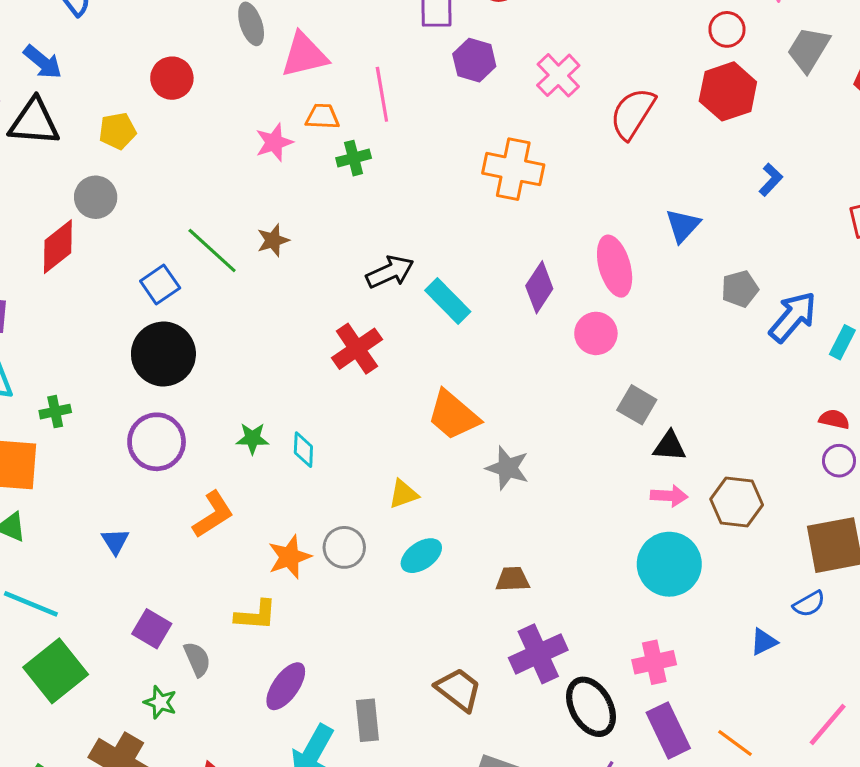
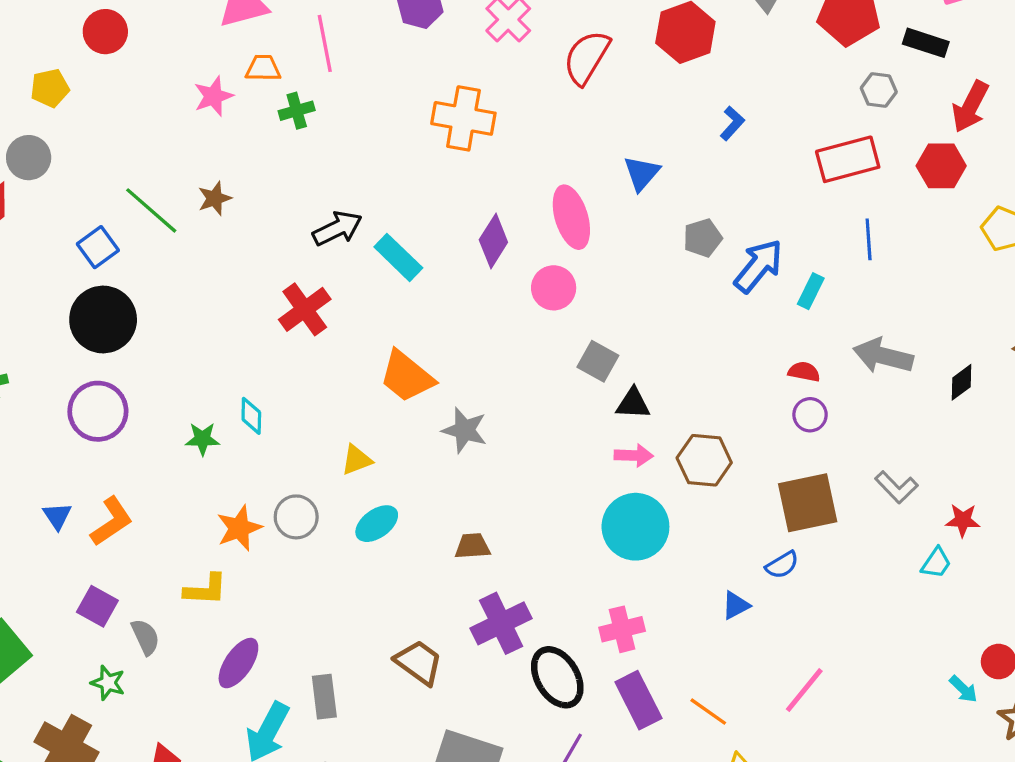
green star: (252, 438) -> (202, 439), moved
orange L-shape: (213, 514) -> (112, 521), moved

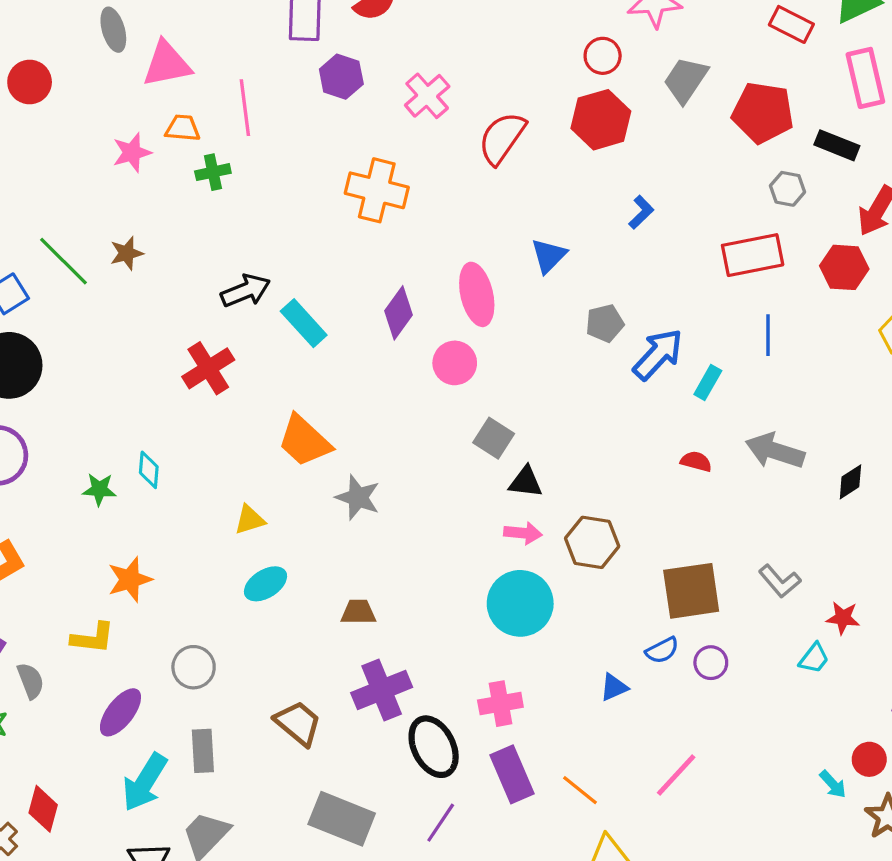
purple circle: (810, 415) -> (711, 663), moved
gray circle: (296, 517) -> (194, 667), moved

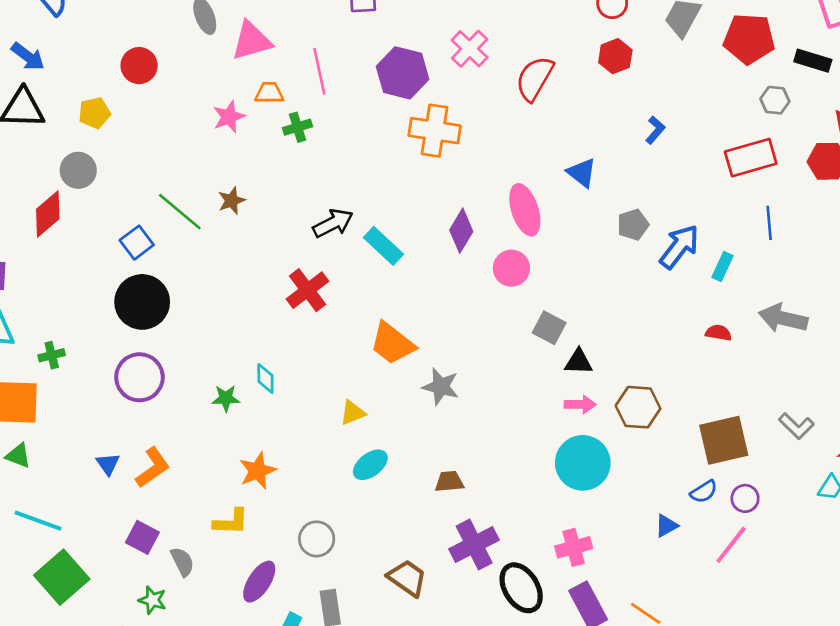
purple hexagon: (341, 77) -> (403, 73), moved, size x1.4
red hexagon: (601, 120) -> (615, 56), size x0.7
blue triangle: (549, 256) -> (582, 173), turned -32
pink line: (676, 775) -> (731, 545), moved

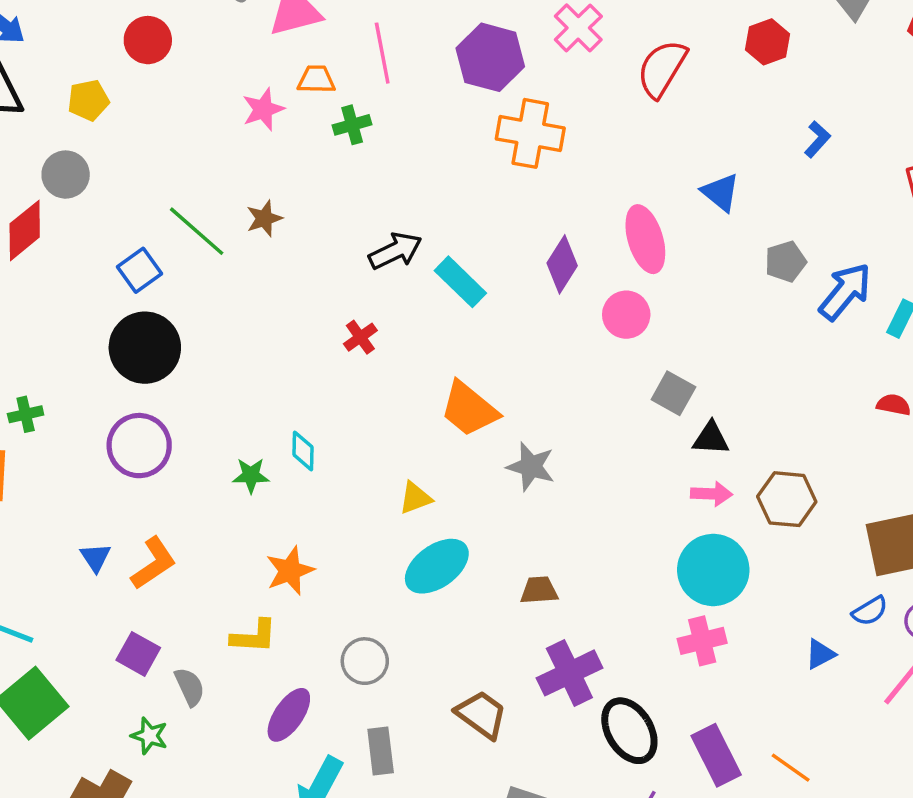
red cross: (308, 290) -> (360, 337), size x0.6
cyan ellipse: (370, 465) -> (437, 566), size x1.4
pink cross: (574, 547) -> (702, 641), moved

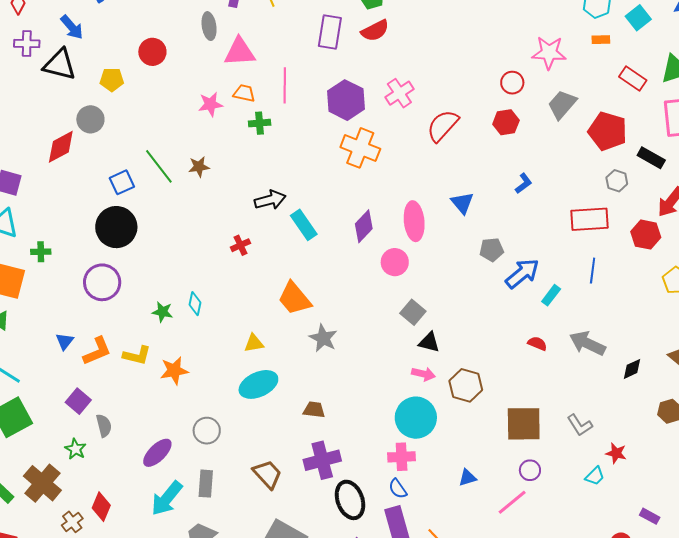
blue semicircle: (870, 611) -> (398, 489), moved, turned 75
yellow L-shape: (254, 636) -> (137, 355), moved

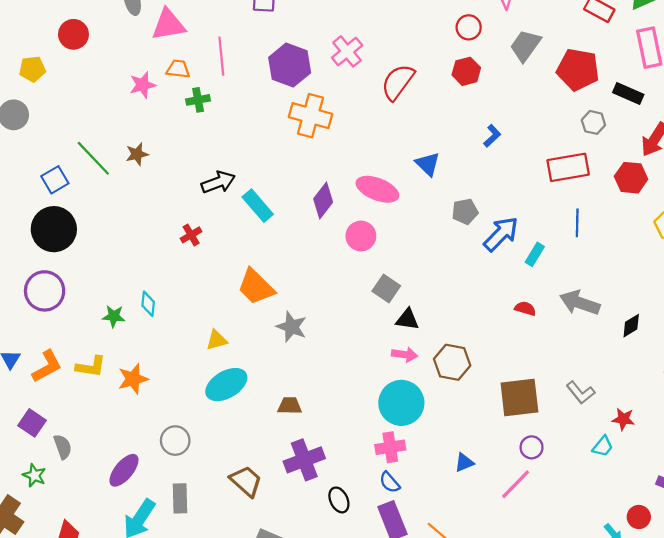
pink ellipse: (414, 221) -> (377, 189), turned -57
black ellipse: (350, 500) -> (339, 500), size x0.6

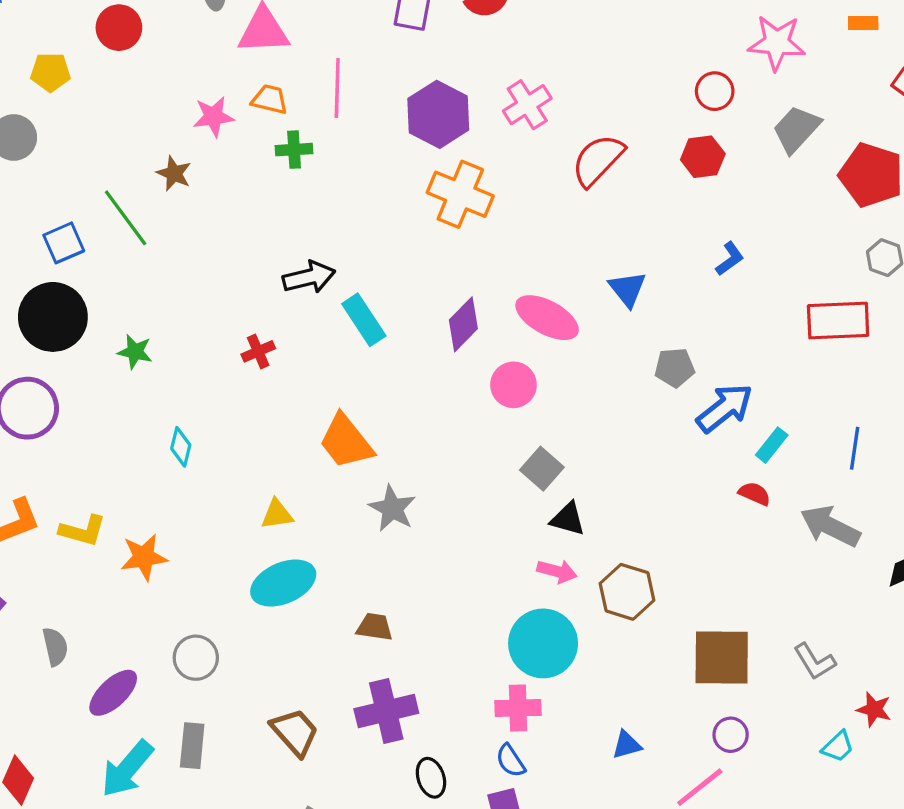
brown star: (137, 154) -> (174, 173), moved, turned 30
blue line: (577, 223) -> (855, 448), moved
red semicircle: (525, 309) -> (755, 494), moved
green star: (114, 316) -> (135, 352), moved
gray semicircle: (63, 447) -> (55, 647), moved

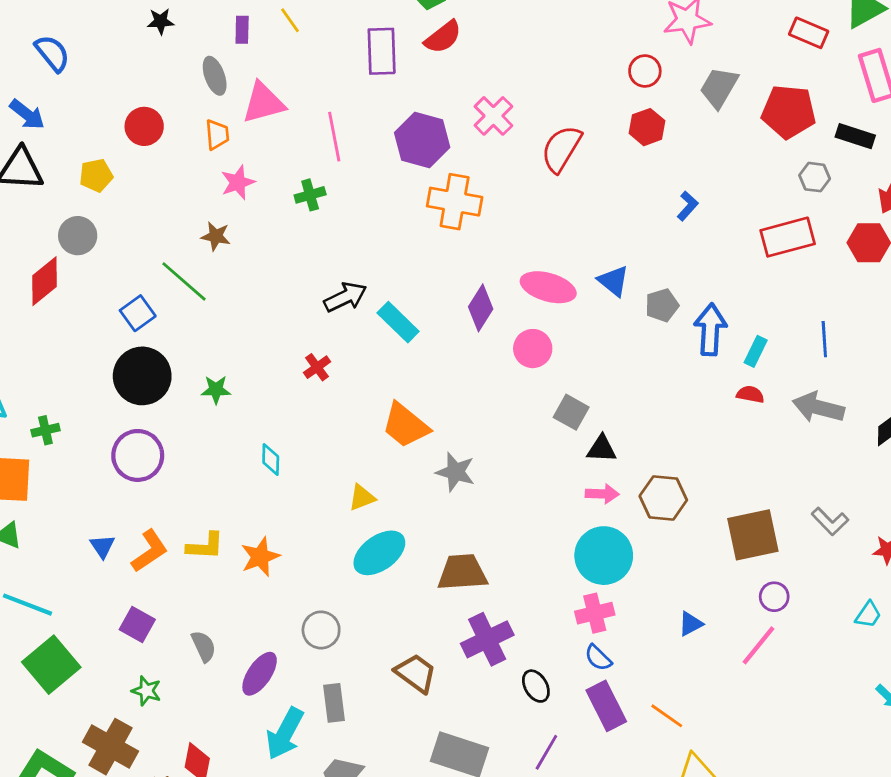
orange trapezoid: (270, 99) -> (217, 135), moved, turned 84
blue triangle: (628, 289) -> (613, 281), moved
blue arrow: (725, 408) -> (710, 330), turned -36
brown trapezoid: (375, 627) -> (462, 572), size x1.6
cyan trapezoid: (838, 747) -> (868, 615), moved

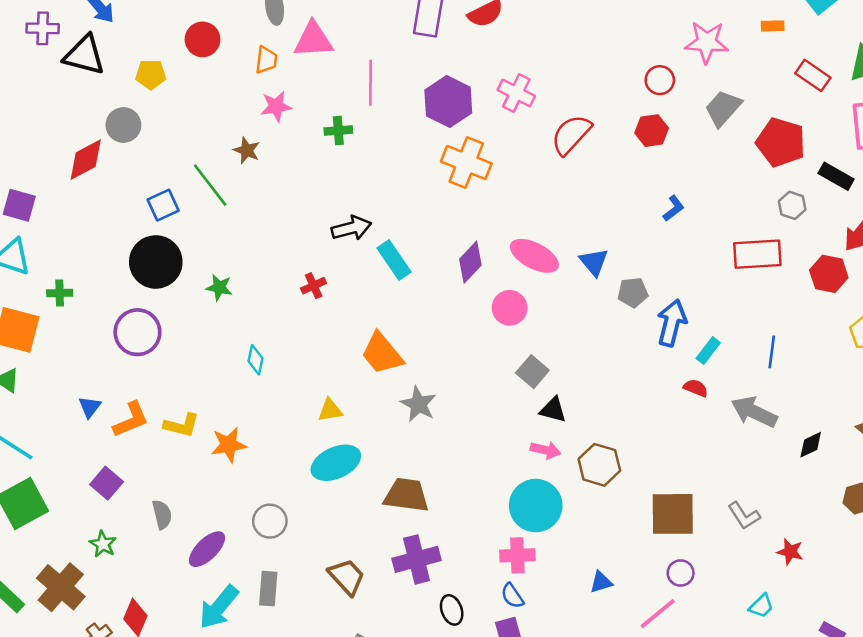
pink cross: (493, 116) -> (516, 93), turned -30

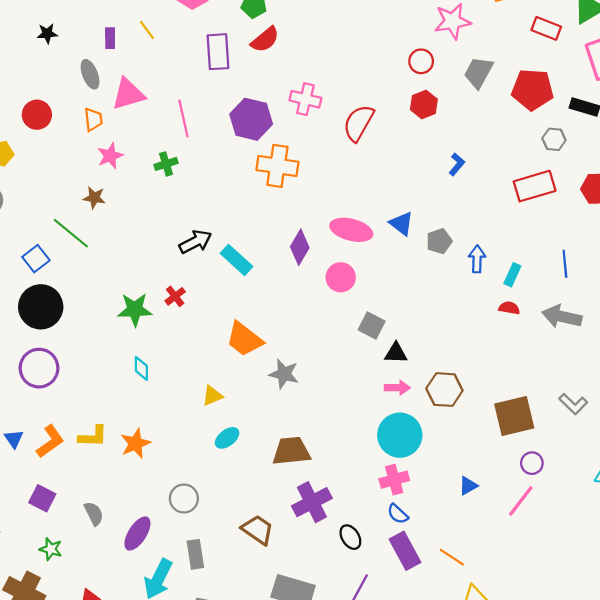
green star: (219, 288) -> (135, 310), moved, size x1.5
blue arrow: (672, 323) -> (477, 259), size x0.7
cyan ellipse: (336, 463) -> (227, 438), size x0.6

